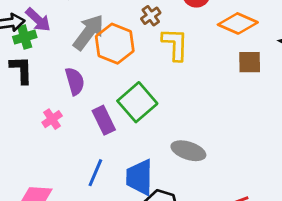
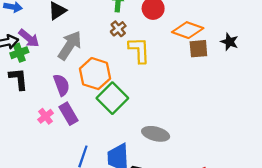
orange hexagon: (115, 44) -> (95, 74), moved
brown square: (250, 62) -> (198, 49), moved
purple rectangle: (104, 120) -> (68, 114), moved

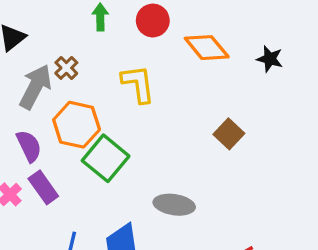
brown cross: (118, 29) -> (66, 68), moved
orange diamond: (188, 30) -> (207, 48), turned 36
brown square: (198, 49) -> (229, 134), moved, turned -36

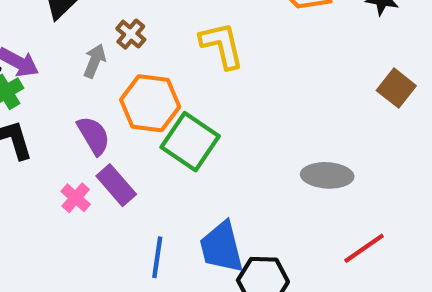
gray arrow: (35, 87) -> (95, 61), size x0.6
brown square: (229, 134) -> (396, 88), moved
gray ellipse: (174, 205) -> (327, 175), moved

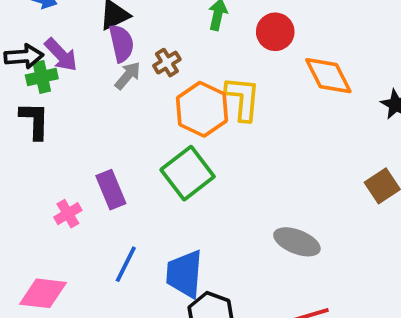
orange hexagon: (150, 103) -> (202, 109), moved
purple semicircle: (94, 135) -> (121, 43), moved
pink cross: (76, 198) -> (68, 214), moved

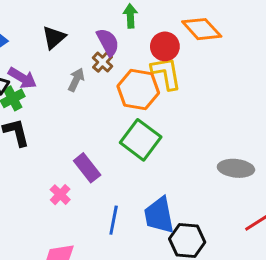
red circle: (275, 32) -> (165, 46), moved
purple semicircle: (121, 43) -> (108, 42), moved
orange diamond: (328, 76) -> (202, 29), moved

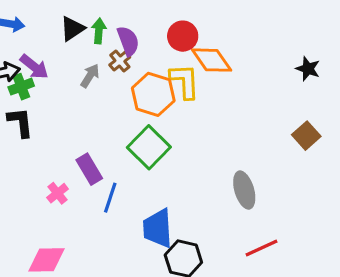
green arrow: (130, 16) -> (99, 31), moved
orange diamond: (202, 29) -> (212, 60), moved
red circle: (165, 46) -> (183, 36), moved
gray ellipse: (236, 168) -> (244, 190), turned 60
blue line: (114, 220) -> (110, 198), moved

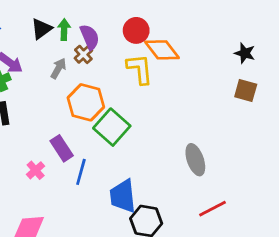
orange hexagon: (153, 94) -> (86, 102), moved
brown square: (306, 136) -> (246, 90), moved, turned -30

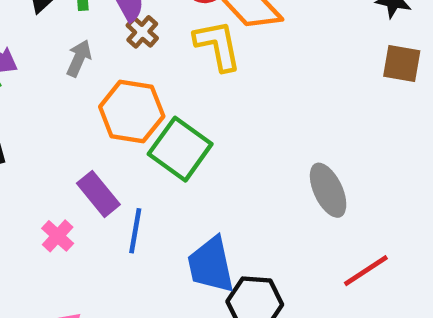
brown cross: (83, 54) -> (142, 32), moved

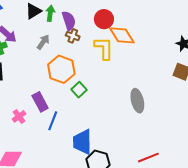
brown cross: (142, 32) -> (73, 36), turned -32
green square: (180, 149) -> (79, 90), size x0.6
gray ellipse: (328, 190) -> (137, 101), moved

